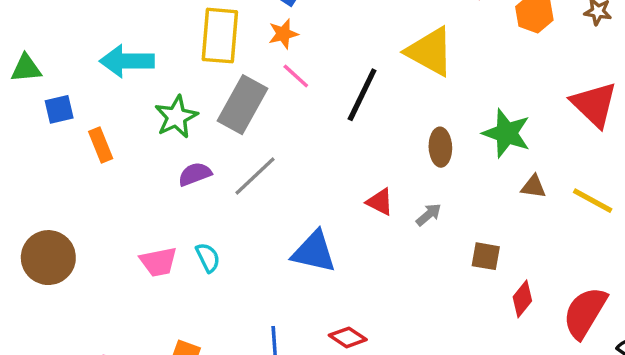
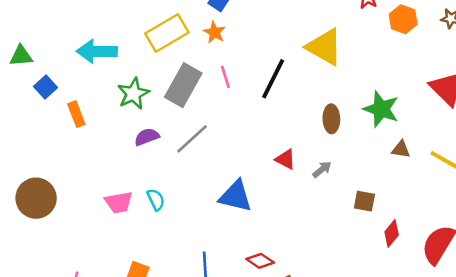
orange star: (283, 34) -> (214, 32), turned -30
yellow rectangle: (220, 36) -> (167, 33), turned 54
pink line: (296, 76) -> (225, 77), moved, turned 30
blue square: (59, 109) -> (46, 87), turned -30

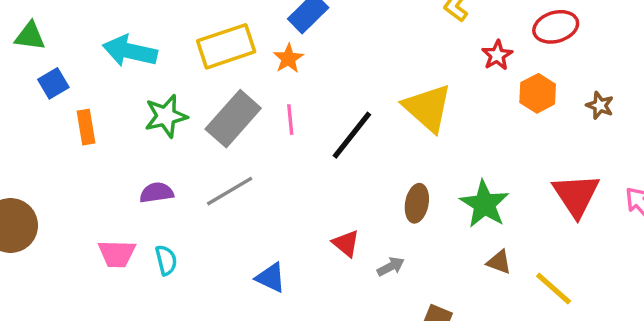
purple semicircle: (147, 137) -> (157, 193), moved
blue triangle: (236, 196) -> (271, 278), size x0.7

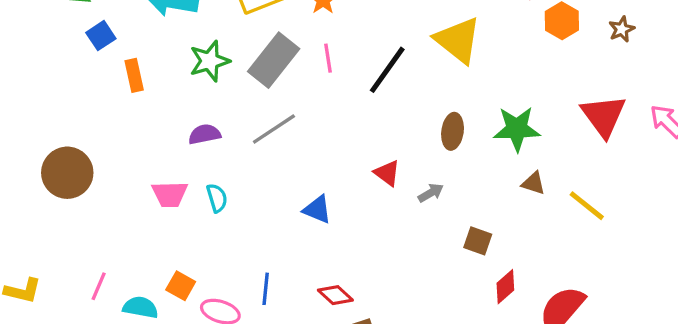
brown star: (600, 105) -> (622, 29), turned 30
green star: (484, 204) -> (517, 129), turned -30

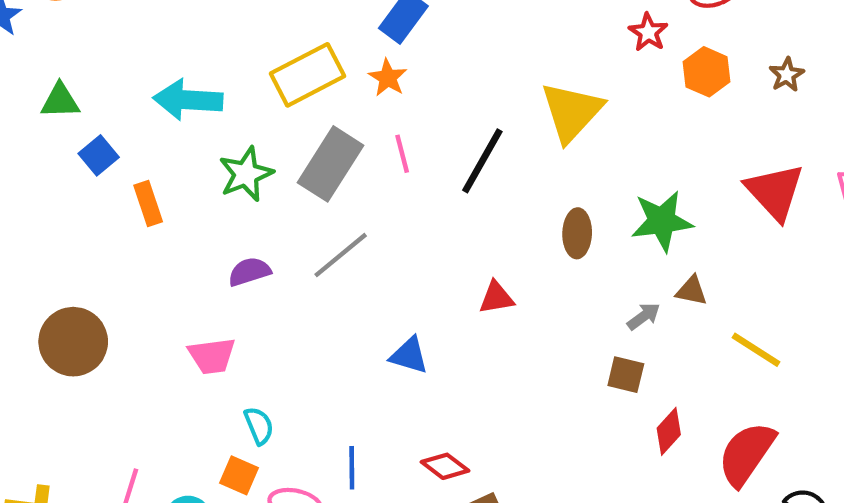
yellow triangle: (458, 40) -> (572, 112), turned 40
red triangle: (387, 173) -> (496, 298), turned -40
gray arrow: (431, 193) -> (644, 316), moved
cyan semicircle: (217, 198) -> (259, 426), moved
yellow line: (587, 206) -> (756, 350), moved

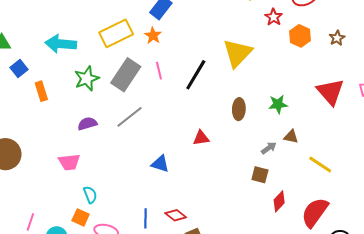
green star: (662, 221) -> (278, 104), size x0.7
blue line: (352, 468) -> (146, 218), moved

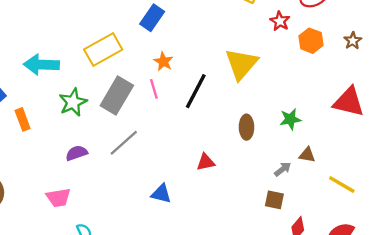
orange star: (153, 36) -> (163, 61), moved
red triangle: (330, 92) -> (349, 102), turned -32

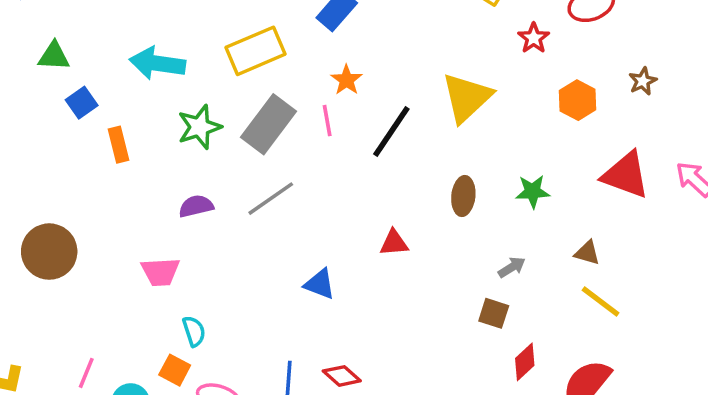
orange hexagon: (311, 41) -> (578, 100), moved
brown triangle: (307, 155) -> (587, 253), moved

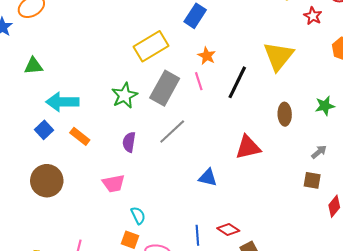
cyan arrow: (157, 63) -> (62, 102), moved
blue square: (82, 103) -> (44, 130), moved
orange rectangle: (119, 145) -> (80, 136), moved, turned -30
purple semicircle: (196, 206) -> (129, 142), turned -60
red triangle: (394, 243) -> (248, 147), size x1.5

